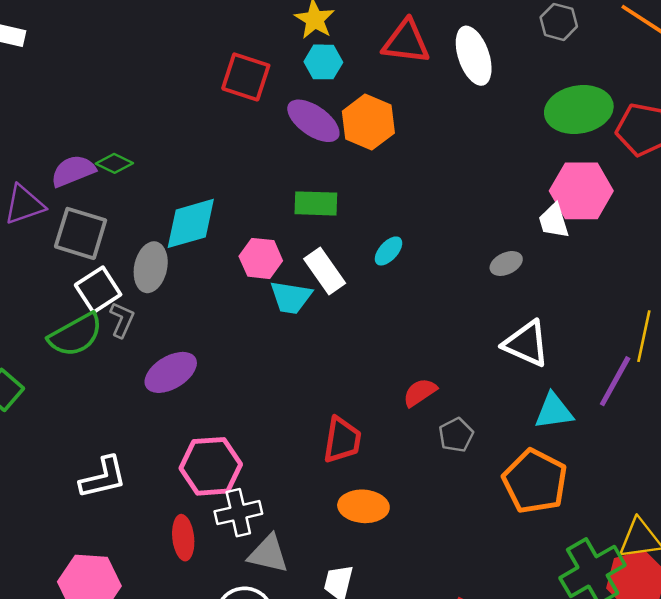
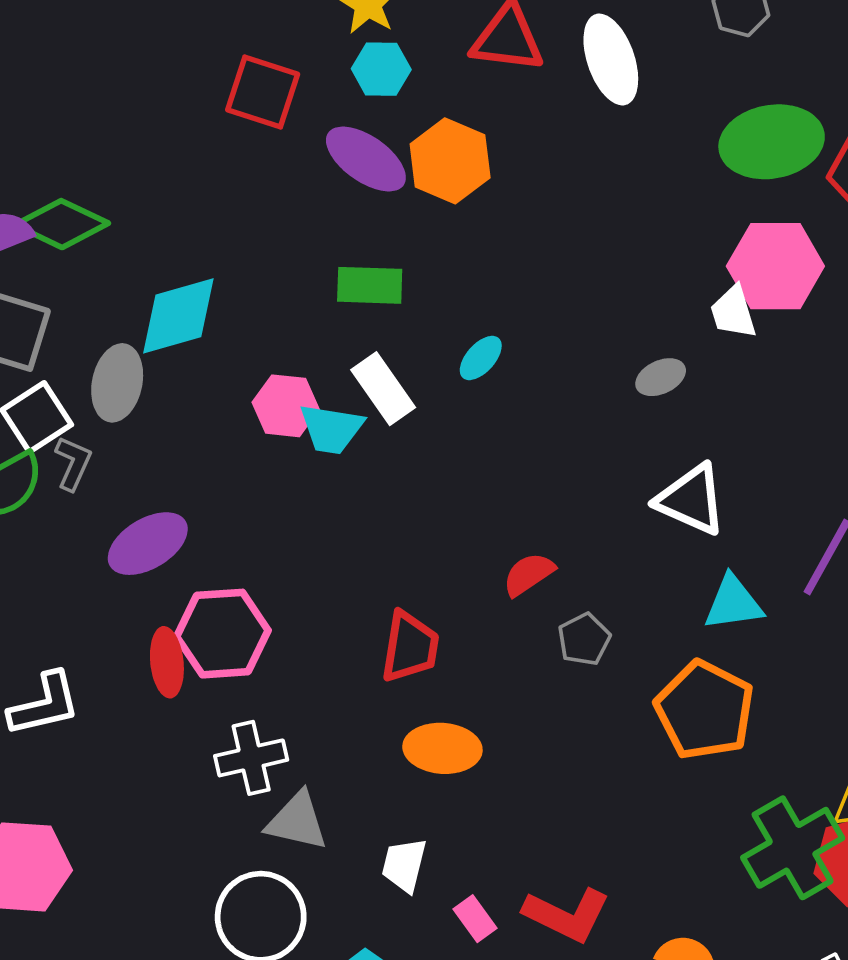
green diamond: (114, 163) -> (62, 224), size x1.6
pink hexagon: (261, 258) -> (286, 406), moved
pink hexagon: (211, 466) -> (222, 634), moved
red ellipse: (183, 538) -> (167, 662), moved

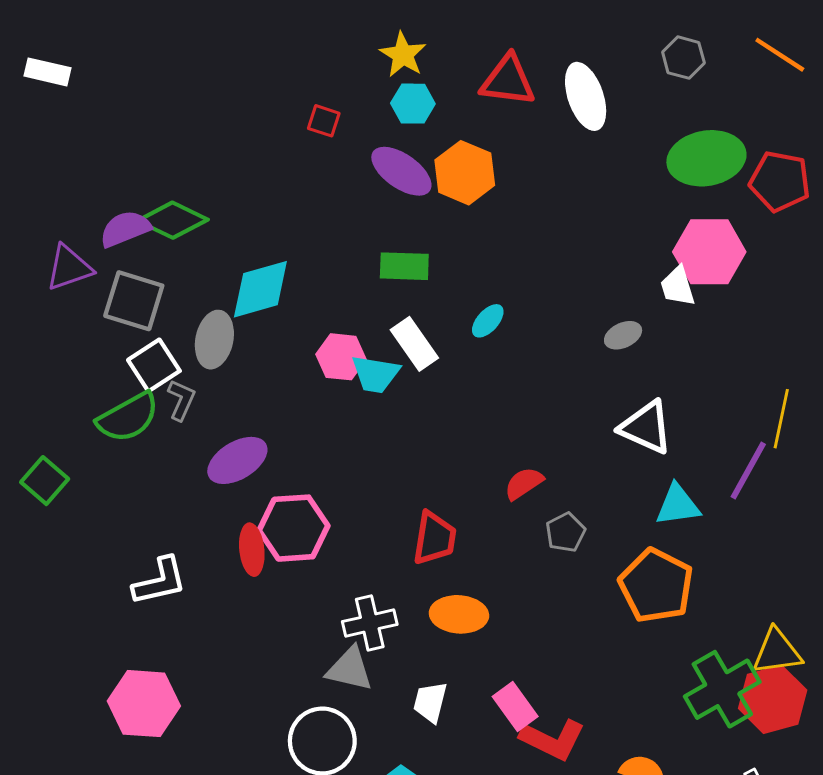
red square: (263, 92) -> (324, 121), size x0.6
white cross: (251, 758) -> (370, 623), moved
pink rectangle: (475, 919) -> (515, 706), moved, size x1.4

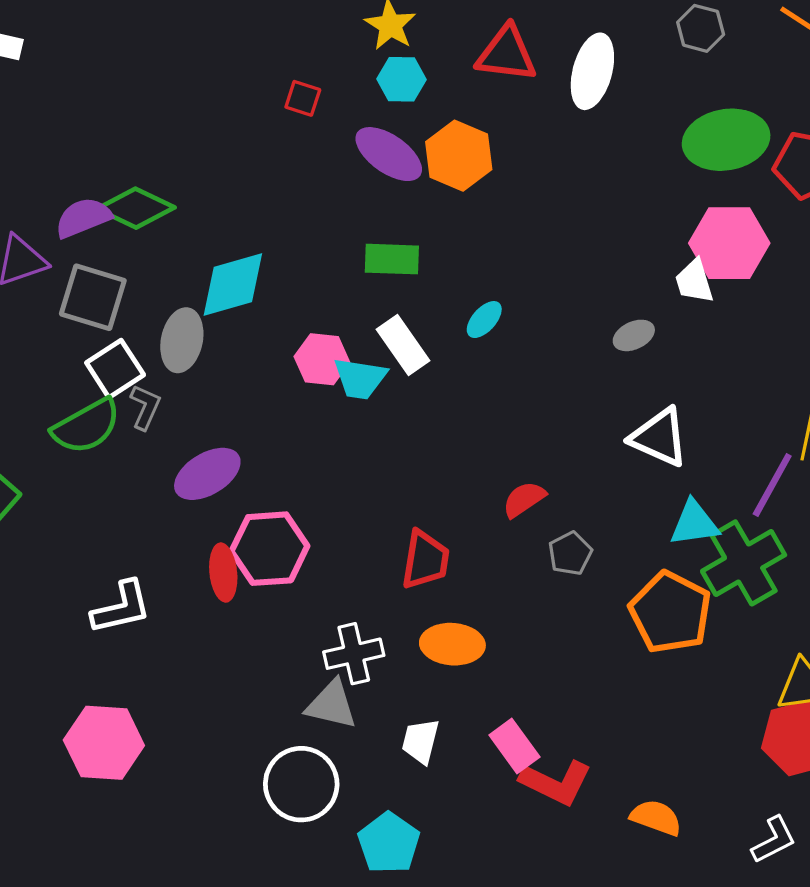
white ellipse: (586, 96) -> (592, 71), turned 34
green cross: (722, 689) -> (744, 563), moved

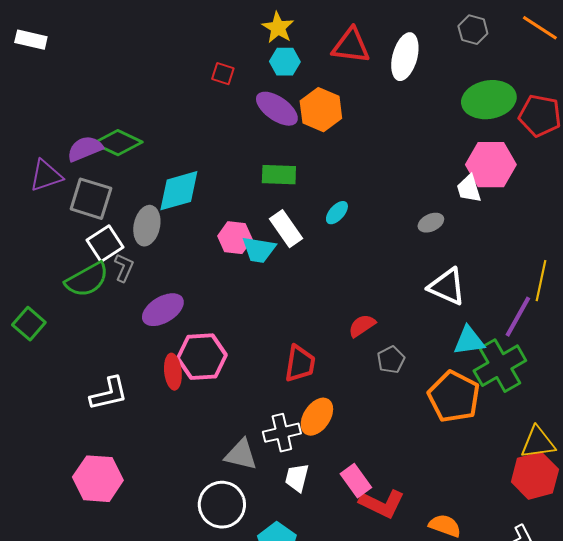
orange ellipse: (452, 644) -> (317, 417), turned -60
white cross: (354, 654) -> (282, 433), moved

